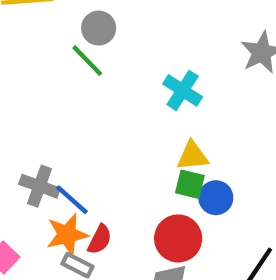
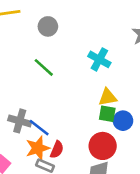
green line: (87, 61) -> (44, 67), moved

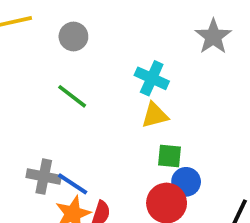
yellow triangle: (108, 97) -> (155, 115), moved
blue circle: (123, 121) -> (186, 182), moved

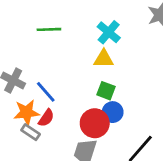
green line: (72, 96) -> (49, 29), turned -55
blue line: (73, 184) -> (46, 92), moved

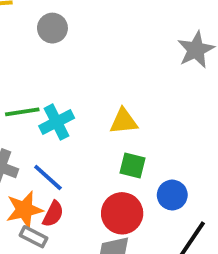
green line: (49, 29) -> (22, 112), moved
cyan cross: (109, 32) -> (57, 122), moved, turned 30
blue circle: (113, 112) -> (172, 195), moved

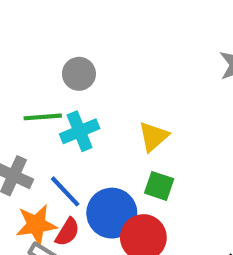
gray circle: (52, 28) -> (79, 74), moved
yellow triangle: (124, 121) -> (153, 136), turned -40
blue circle: (172, 195) -> (112, 213), moved, size x1.5

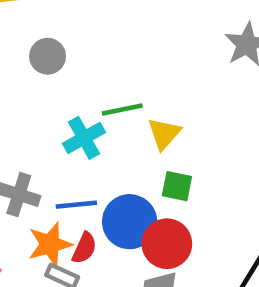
gray circle: (79, 74) -> (48, 56), moved
green line: (43, 117) -> (122, 109), moved
blue line: (65, 191) -> (76, 205), turned -45

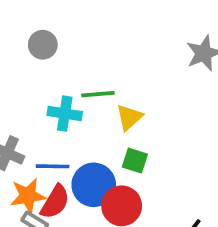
cyan cross: (84, 138) -> (65, 114), turned 32
red semicircle: (84, 248) -> (55, 202), size x1.4

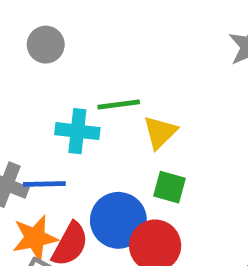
blue line: (53, 166) -> (44, 184), moved

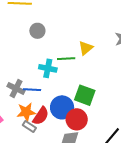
yellow triangle: (160, 132) -> (86, 48), moved
green square: (169, 187) -> (85, 95), size x1.5

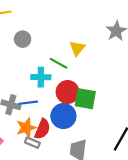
green line: (66, 59) -> (58, 63), turned 42
red circle: (77, 119) -> (68, 92), moved

